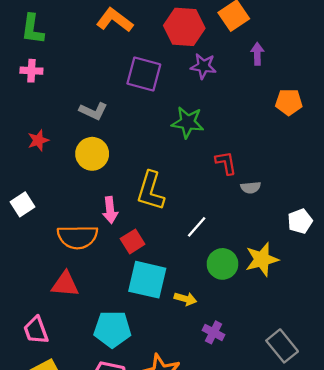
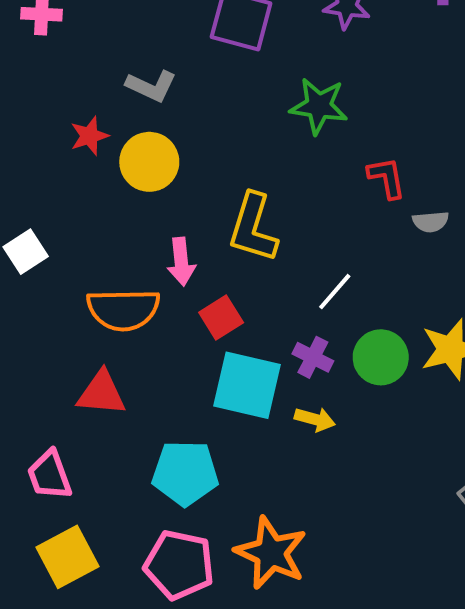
red star: (38, 140) -> (89, 136), moved
purple cross: (213, 332) -> (313, 357), moved

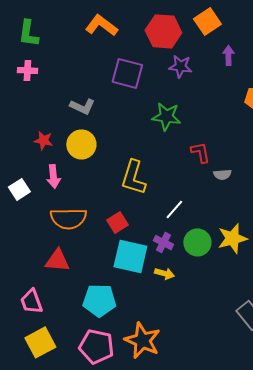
red star: (89, 136) -> (43, 140), moved, turned 30
pink arrow: (181, 262) -> (53, 176), moved

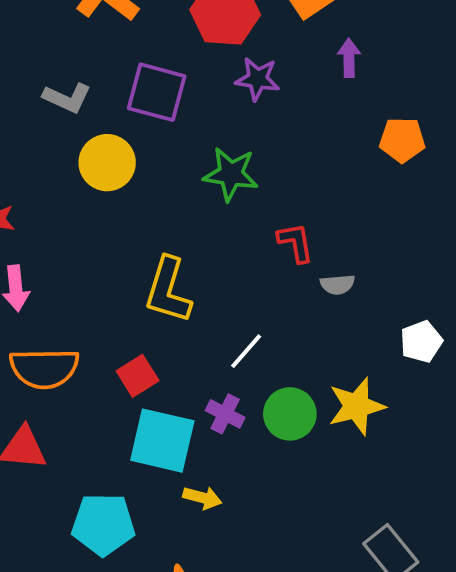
gray L-shape: (82, 106) -> (67, 98), moved
yellow circle: (81, 144) -> (107, 163), moved
yellow arrow: (164, 273) -> (202, 498), moved

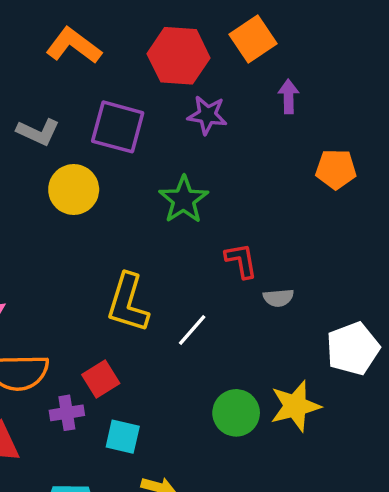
green star: (231, 174) -> (184, 200), turned 30
white pentagon: (421, 342) -> (353, 349), size x1.4
white line: (246, 351) -> (192, 330), moved
purple cross: (225, 414) -> (67, 413), moved, turned -36
cyan square: (162, 441) -> (123, 437), size x0.6

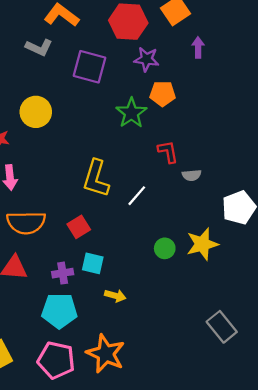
gray L-shape: (38, 132) -> (39, 47), moved
orange pentagon: (336, 169) -> (163, 94), moved
yellow circle: (74, 190) -> (36, 112), moved
purple cross: (67, 413) -> (63, 273), moved
green circle: (236, 413) -> (165, 248), size x0.7

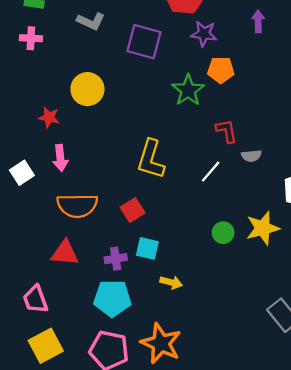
white line: (137, 196) -> (211, 172), moved

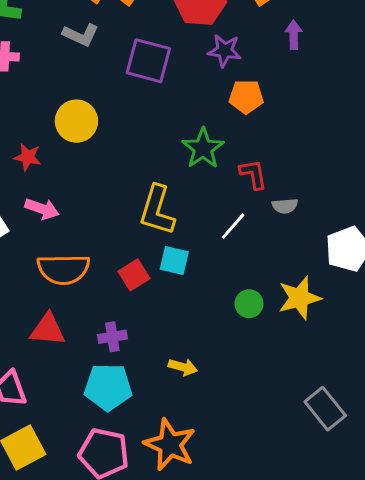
green star: (188, 90) -> (203, 148), moved
pink arrow: (60, 158) -> (42, 209), turned -65
cyan square: (147, 248) -> (174, 261), moved

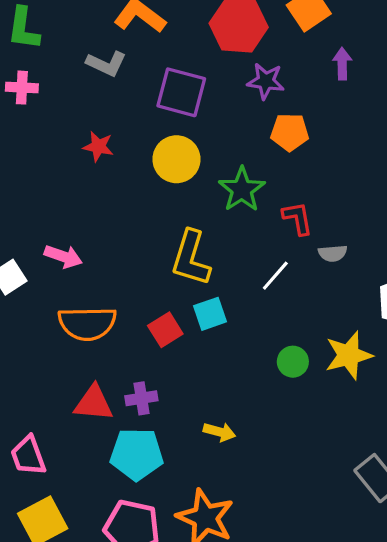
yellow circle: (76, 121) -> (176, 159), moved
red star: (28, 157) -> (98, 146), moved
cyan square: (174, 261) -> (210, 314), turned -32
red triangle: (48, 330) -> (94, 403), moved

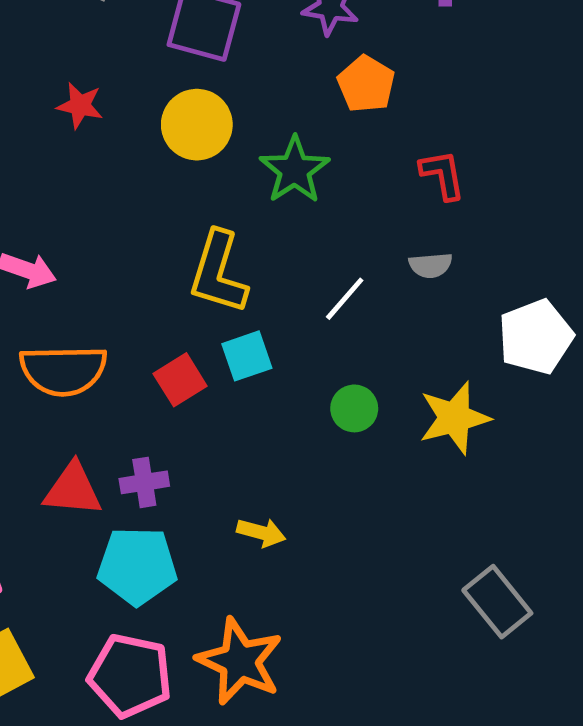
orange pentagon: (290, 132) -> (366, 84), turned 30
red L-shape: (298, 218) -> (442, 175), moved
green circle: (293, 362) -> (354, 408), moved

